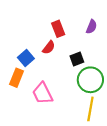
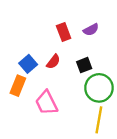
purple semicircle: (91, 27) -> (91, 30), moved, turned 40
red semicircle: (49, 48) -> (53, 62), moved

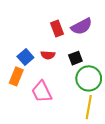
purple semicircle: (91, 30) -> (82, 26), size x1.5
red semicircle: (53, 62) -> (48, 55), turned 56

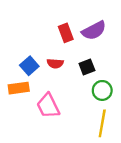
orange rectangle: (16, 76) -> (19, 88), turned 60
green circle: (89, 78) -> (102, 90), size x0.7

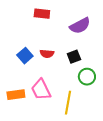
red rectangle: (66, 33) -> (42, 14), moved, turned -63
orange rectangle: (19, 88) -> (16, 95), moved
yellow line: (102, 123) -> (68, 103), moved

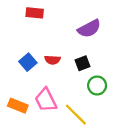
red rectangle: (42, 14) -> (35, 13), moved
orange rectangle: (16, 95) -> (18, 106), turned 30
yellow line: (68, 103) -> (76, 115), turned -55

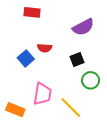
red semicircle: (52, 60) -> (45, 48), moved
pink trapezoid: (46, 100) -> (42, 94), turned -145
orange rectangle: (18, 106) -> (15, 110), moved

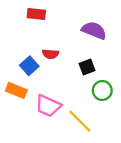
purple semicircle: (83, 27) -> (94, 30), turned -130
pink trapezoid: (42, 94) -> (48, 106), turned 105
orange rectangle: (15, 110) -> (16, 90), moved

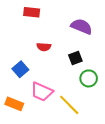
blue square: (29, 66) -> (20, 69), moved
orange rectangle: (16, 90) -> (14, 104), moved

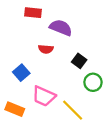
purple semicircle: (81, 26) -> (61, 28), moved
black square: (75, 58) -> (79, 61), turned -32

